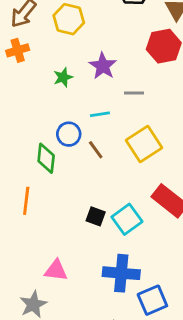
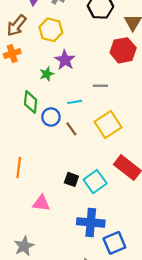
purple star: (103, 66) -> (65, 60), moved
green diamond: (46, 158) -> (31, 102), moved
pink triangle: (56, 270) -> (41, 203), moved

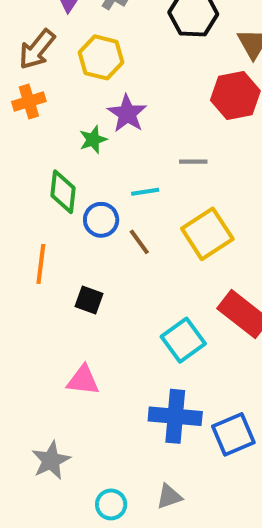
orange line: (19, 168) -> (41, 264), moved
black square: (71, 179) -> (89, 300), moved
blue square: (114, 243) -> (233, 434), moved

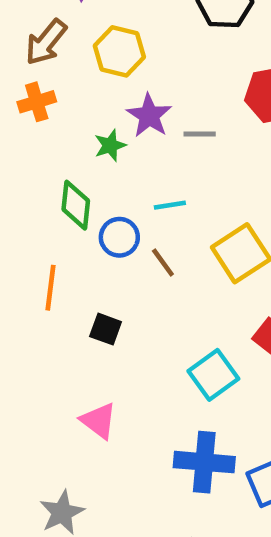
gray line: (193, 162) -> (200, 134), moved
pink triangle: (83, 380) -> (99, 421), turned 30

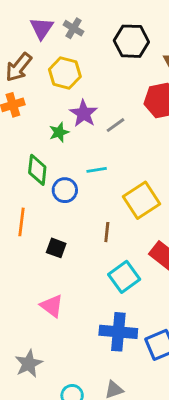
gray line: (200, 134) -> (115, 125), turned -36
brown line: (163, 262) -> (107, 232), moved, turned 42

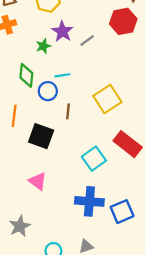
cyan line: (97, 170) -> (62, 75), moved
brown line: (107, 232) -> (68, 111), moved
black square: (56, 248) -> (41, 136), size x1.6

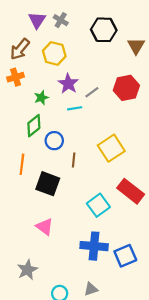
red hexagon: (123, 21) -> (126, 88), moved
green star: (43, 46) -> (41, 98), moved
green diamond: (26, 75) -> (34, 126), turned 45
cyan line: (62, 75) -> (75, 108), moved

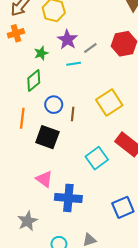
blue circle: (54, 141) -> (54, 105), moved
blue cross: (94, 246) -> (68, 198), moved

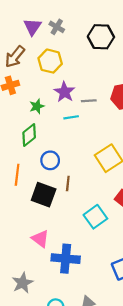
gray line: (90, 48) -> (89, 101), turned 32
brown line: (73, 114) -> (68, 184), moved

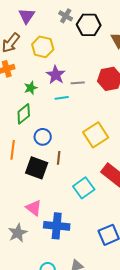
gray cross: (57, 27) -> (66, 16), moved
gray star: (23, 283) -> (18, 233), moved

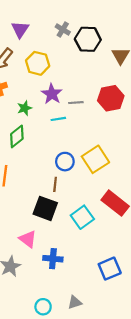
blue circle: (43, 137) -> (65, 162), moved
black square: (37, 168) -> (45, 208), moved
blue cross: (57, 226) -> (53, 259), size x0.7

